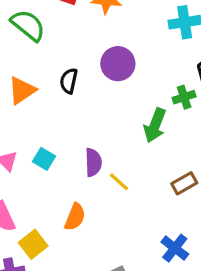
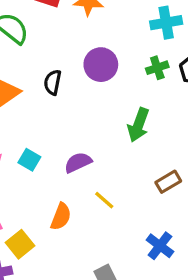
green cross: (184, 97) -> (157, 68), moved
purple semicircle: (93, 162) -> (78, 162), turned -112
yellow line: (119, 182) -> (104, 200), moved

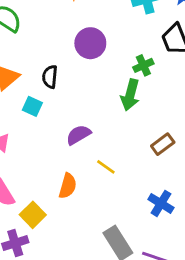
green cross: (157, 68) -> (143, 65), moved
black semicircle: (53, 82) -> (50, 77), moved
cyan square: (29, 160) -> (32, 106), moved

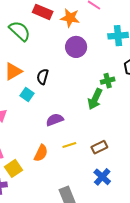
purple circle: (90, 43) -> (76, 47), moved
brown rectangle: (163, 144) -> (99, 147), moved
yellow line: (106, 167) -> (69, 145), turned -64

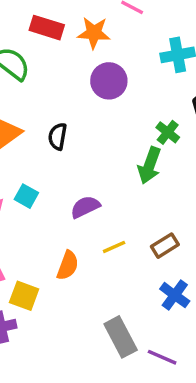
green cross: (108, 81) -> (168, 132), turned -32
cyan square: (27, 95) -> (26, 196), moved
yellow square: (14, 168) -> (24, 296), turned -30

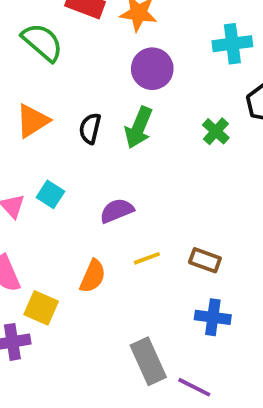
green arrow: (149, 165) -> (139, 127), moved
brown rectangle: (165, 246) -> (205, 260), turned 48
blue cross: (175, 295) -> (213, 317), turned -32

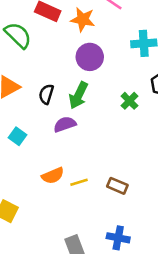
purple semicircle: (117, 211) -> (65, 124), moved
orange semicircle: (93, 276) -> (53, 176), moved, turned 40
blue cross: (213, 317) -> (118, 238), moved

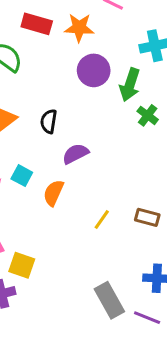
green arrow: (78, 95) -> (130, 85), moved
orange semicircle: (53, 176) -> (53, 193), moved, turned 145
yellow line: (79, 182) -> (102, 220), turned -30

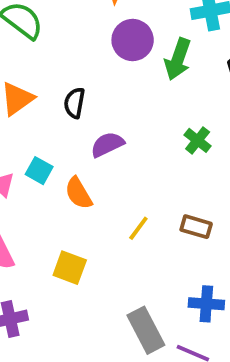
green cross: (148, 115) -> (198, 140), moved
orange semicircle: (53, 193) -> (78, 193), turned -56
yellow square: (22, 265) -> (70, 268), moved

